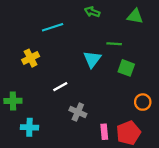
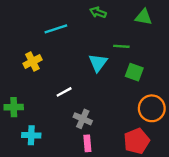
orange circle: (143, 102) -> (152, 108), size x1.5
pink rectangle: (104, 132) -> (87, 143), moved

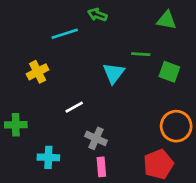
green arrow: (98, 12) -> (97, 15), moved
green square: (134, 72) -> (169, 72), moved
cyan cross: (31, 135) -> (48, 157), moved

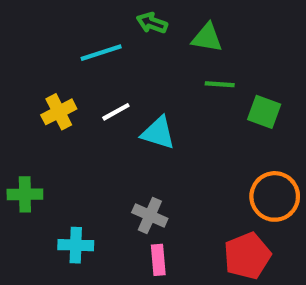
green triangle: (167, 20) -> (207, 38), moved
cyan triangle: (114, 73) -> (158, 133), moved, turned -50
white line: (74, 107) -> (116, 112), moved

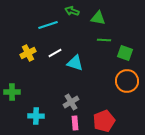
orange circle: (275, 196) -> (127, 81), moved
gray cross: (150, 216) -> (71, 102), turned 35
red pentagon: (247, 256) -> (104, 121), moved

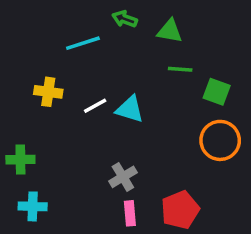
yellow cross: (28, 53) -> (48, 92), turned 35
white line: (55, 53) -> (95, 106), moved
cyan cross: (36, 116) -> (33, 206), moved

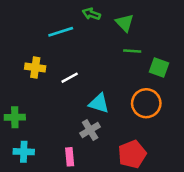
green triangle: (170, 31) -> (125, 23), turned 36
cyan triangle: (130, 109) -> (99, 103), moved
orange circle: (220, 140) -> (146, 103), moved
pink rectangle: (130, 213) -> (70, 157), moved

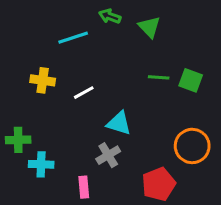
green line: (132, 51) -> (159, 77), moved
orange circle: (146, 103) -> (192, 146), moved
cyan cross: (24, 152) -> (41, 164), moved

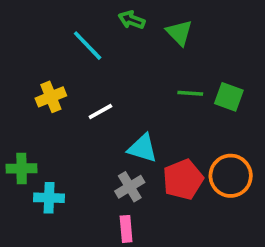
cyan line: (73, 38) -> (88, 46), turned 64
yellow cross: (43, 80) -> (51, 97), turned -30
red pentagon: (159, 184) -> (183, 179), moved
pink rectangle: (84, 187) -> (126, 229), moved

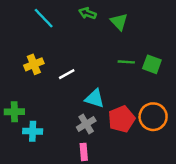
cyan line: (88, 46) -> (44, 18), moved

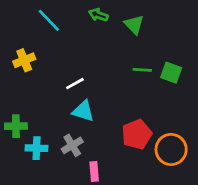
yellow cross: (34, 64) -> (24, 60), moved
cyan triangle: (95, 98) -> (83, 111), moved
orange circle: (153, 117) -> (171, 149), moved
gray cross: (86, 124) -> (72, 145), moved

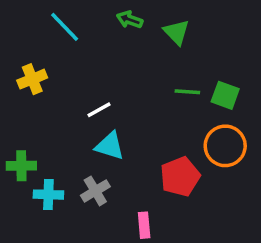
orange circle: (171, 149) -> (225, 146), moved
pink rectangle: (94, 171) -> (144, 225), moved

